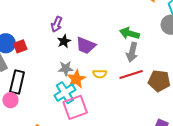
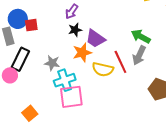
gray star: (66, 68) -> (52, 63), moved
yellow semicircle: (100, 74) -> (103, 69), size x1.5
red line: (131, 75) -> (120, 62), moved, turned 70
orange star: (76, 79) -> (82, 53), moved

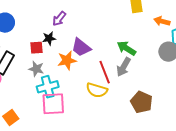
red square: (31, 25) -> (37, 48), moved
black star: (75, 30) -> (49, 38), moved
yellow semicircle: (103, 69) -> (97, 90), moved

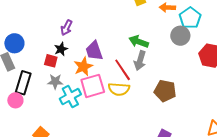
purple trapezoid: (81, 47) -> (94, 51), turned 45
red square: (37, 48) -> (51, 61), turned 32
pink square: (53, 104) -> (93, 86), moved

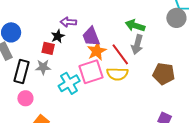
purple arrow: (67, 28) -> (68, 22), moved, turned 70
orange star: (83, 67) -> (97, 51), moved
gray star: (55, 82) -> (43, 67), moved
pink circle: (15, 100) -> (25, 98), moved

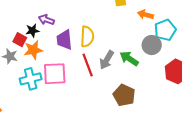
green arrow: (135, 26) -> (129, 59), moved
orange star: (97, 51) -> (33, 50), moved
yellow semicircle: (117, 74) -> (87, 36), moved, turned -105

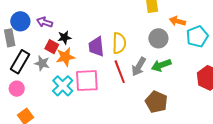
purple arrow: (46, 20) -> (45, 22), moved
gray circle: (152, 45) -> (158, 38), moved
green arrow: (129, 59) -> (161, 65), turned -54
cyan cross: (31, 79) -> (63, 86), turned -30

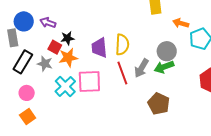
gray circle: (158, 38) -> (167, 51), moved
pink circle: (17, 89) -> (27, 93), moved

